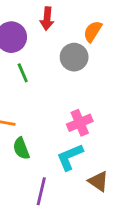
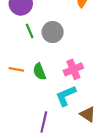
gray circle: (74, 57) -> (53, 32), moved
green semicircle: (21, 148) -> (39, 72), moved

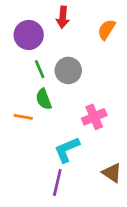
green semicircle: (39, 72) -> (44, 99), moved
cyan L-shape: (66, 96) -> (67, 150), moved

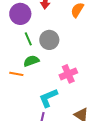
green semicircle: (44, 99) -> (31, 61), turned 91

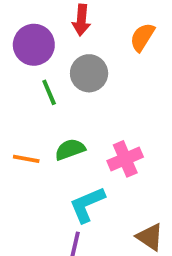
gray circle: (49, 40) -> (89, 73), moved
green semicircle: (31, 61) -> (70, 149), moved

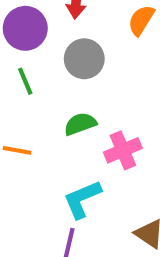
green line: (49, 92) -> (25, 81), moved
green semicircle: (70, 149) -> (80, 124), moved

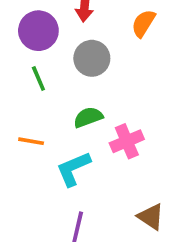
cyan L-shape: (82, 199) -> (73, 169), moved

